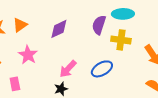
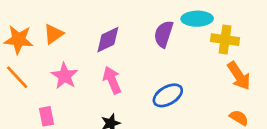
yellow cross: (121, 40) -> (225, 40), moved
pink arrow: (68, 69) -> (112, 80), moved, turned 114

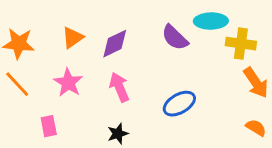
orange triangle: (53, 34) -> (73, 38), moved
purple semicircle: (164, 34) -> (175, 38), turned -64

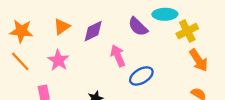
yellow cross: (241, 44) -> (187, 31), turned -35
pink arrow: (119, 87) -> (118, 56), moved

